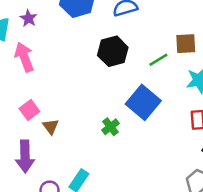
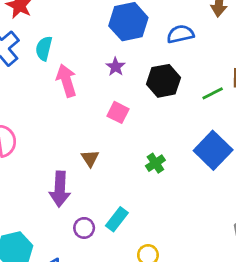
purple star: (28, 18) -> (116, 67), moved
blue square: (143, 102) -> (213, 150), moved
pink square: (29, 110) -> (118, 112), moved, turned -30

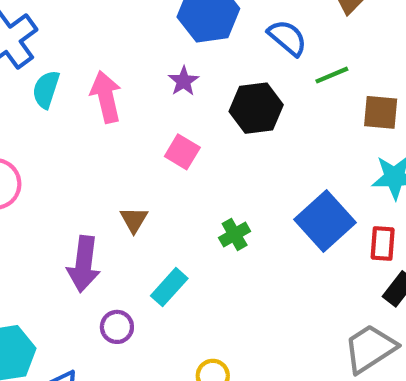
blue semicircle: (180, 34) -> (287, 38), turned 48
cyan semicircle: (44, 48) -> (46, 89), moved
green line: (213, 93) -> (332, 75), moved
cyan rectangle: (117, 219) -> (169, 287), moved

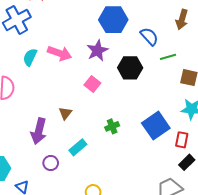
purple star: (184, 81) -> (97, 51), size x1.5
cyan semicircle: (46, 89) -> (30, 57), moved
pink arrow: (106, 97) -> (60, 53), turned 115

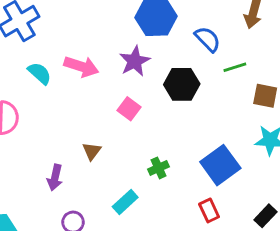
cyan semicircle: (30, 57) -> (40, 73), turned 108
purple arrow: (39, 131) -> (55, 178), size x0.7
red rectangle: (182, 140) -> (209, 211), moved, turned -35
cyan rectangle: (78, 147) -> (125, 202), moved

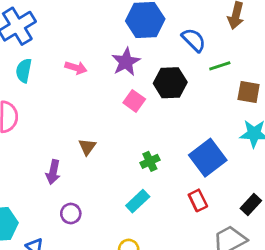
pink arrow: (81, 67) -> (76, 68), size x0.7
cyan semicircle: (40, 73) -> (24, 71), moved, turned -120
pink square: (129, 109) -> (134, 101), moved
cyan rectangle: (125, 202) -> (138, 201), moved

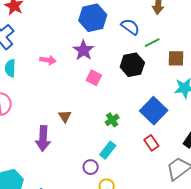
black hexagon: (170, 83) -> (132, 65), moved
purple arrow: (53, 172) -> (43, 139), size x1.4
purple circle: (71, 214) -> (91, 167), moved

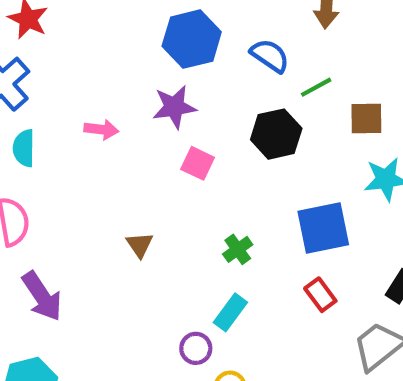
purple star: (83, 50) -> (174, 107), turned 30
blue square: (154, 111) -> (323, 228), turned 36
purple arrow: (43, 139) -> (42, 296), moved, turned -35

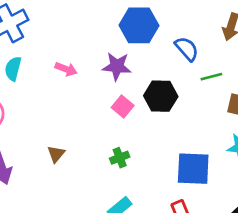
black hexagon: (276, 134) -> (161, 96), moved
brown triangle: (140, 245) -> (56, 154), moved
green cross: (238, 249) -> (120, 158), moved

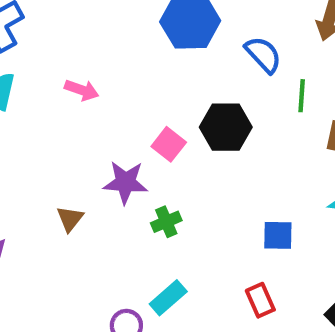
purple star: (117, 66) -> (126, 182), moved
green line: (211, 77) -> (302, 96), turned -70
blue square: (193, 169) -> (278, 235), size x0.6

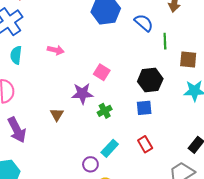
black hexagon: (226, 127) -> (150, 80), moved
blue square: (278, 235) -> (144, 108), moved
red rectangle: (260, 300) -> (145, 144), moved

